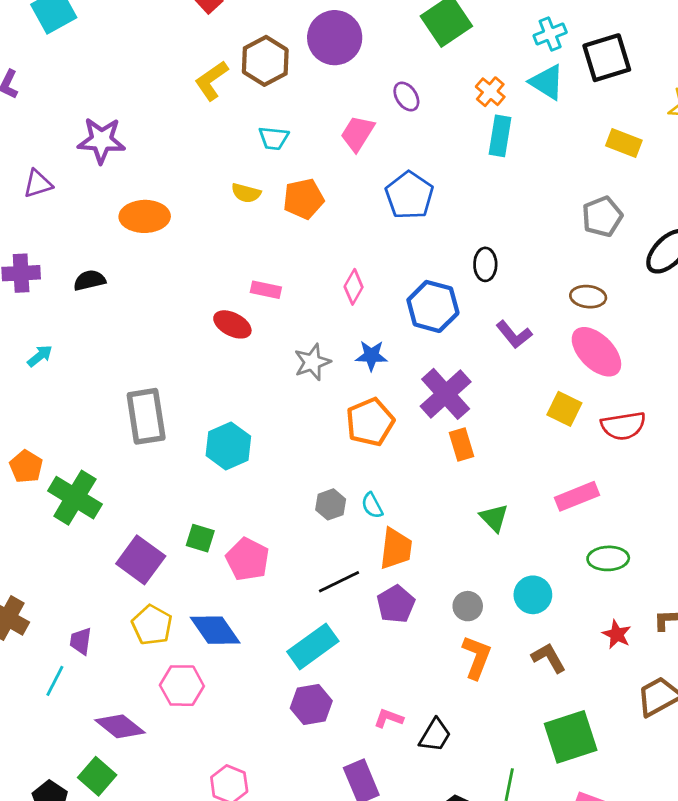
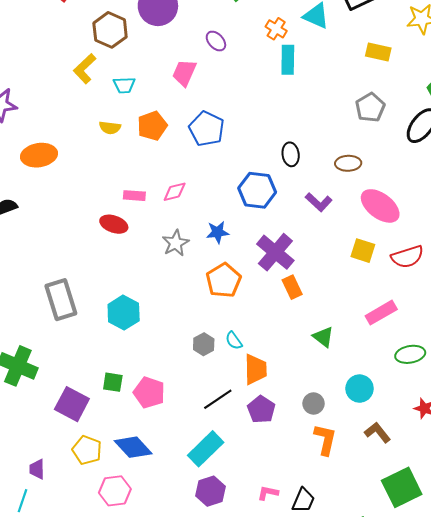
yellow L-shape: (211, 81) -> (85, 69), moved
blue pentagon: (409, 195) -> (207, 129), moved
pink diamond: (354, 287) -> (175, 192), moved, turned 55
brown ellipse: (588, 297) -> (348, 163), moved

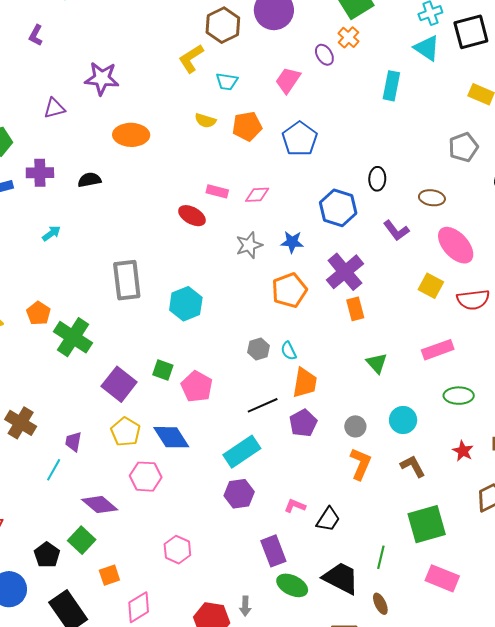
orange cross: (276, 29) -> (349, 37), moved

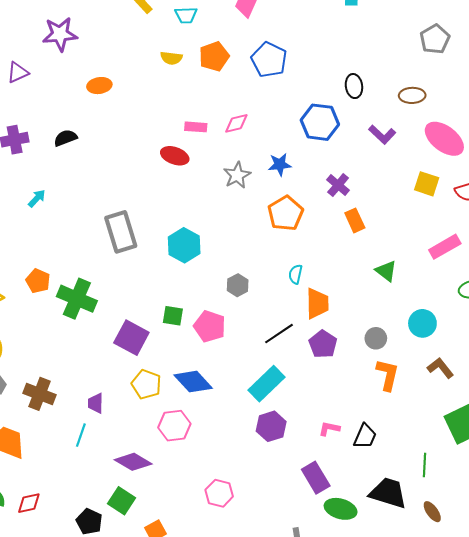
orange ellipse: (131, 135) -> (99, 86), size x0.7
purple cross: (345, 272) -> (338, 185), size x0.6
gray hexagon: (259, 349) -> (238, 285), moved
cyan semicircle: (289, 351) -> (296, 274), turned 48

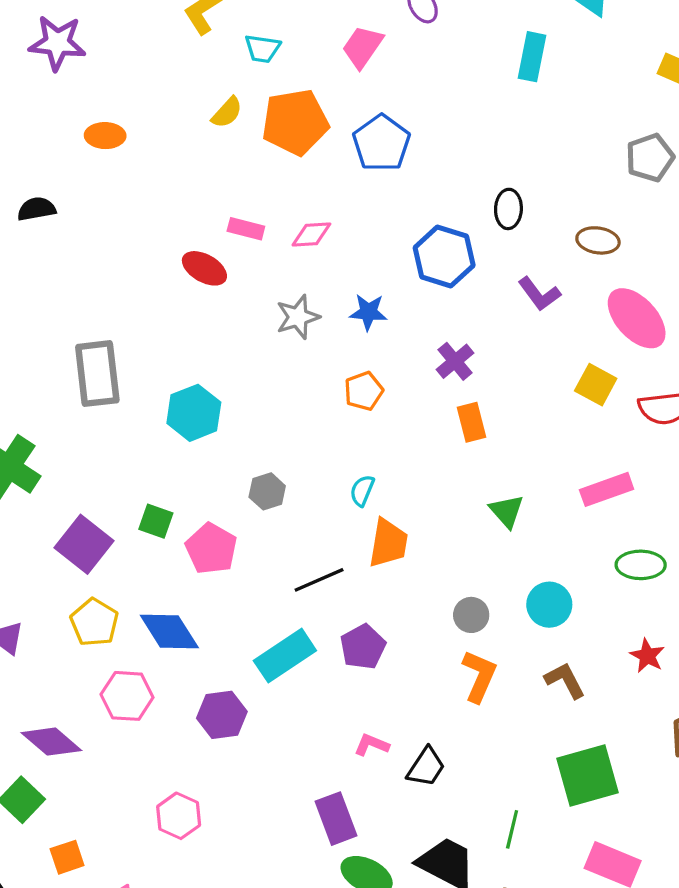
orange pentagon: (214, 56) -> (295, 122), size x1.4
yellow semicircle: (171, 58) -> (227, 113), turned -65
orange pentagon: (285, 213) -> (364, 391), size x0.7
purple pentagon: (323, 344) -> (363, 647), moved
purple hexagon: (271, 426) -> (222, 715), moved

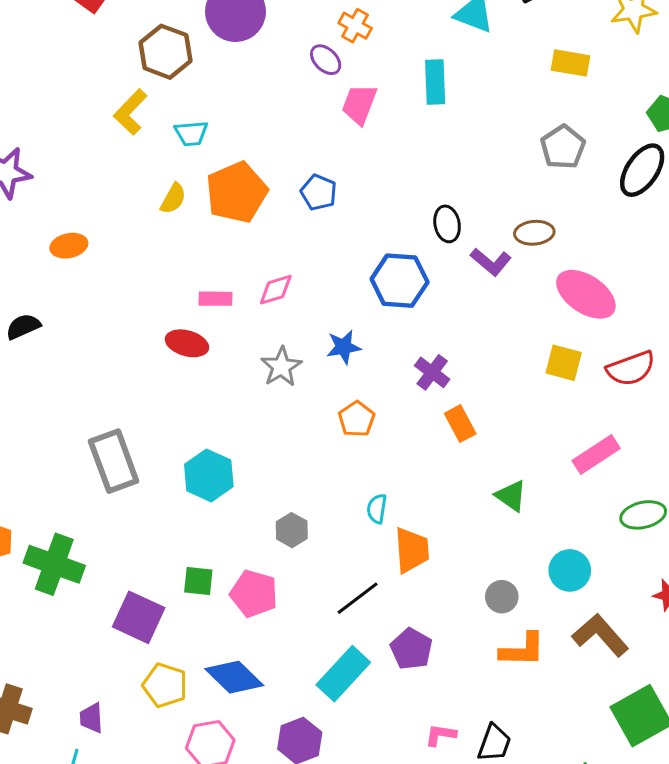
pink trapezoid: (362, 47) -> (359, 104), moved
blue pentagon: (381, 143) -> (319, 192), size x0.7
purple L-shape: (539, 294) -> (491, 262), moved
orange L-shape: (479, 676) -> (522, 650), turned 81
brown L-shape: (565, 680) -> (600, 635), size x1.4

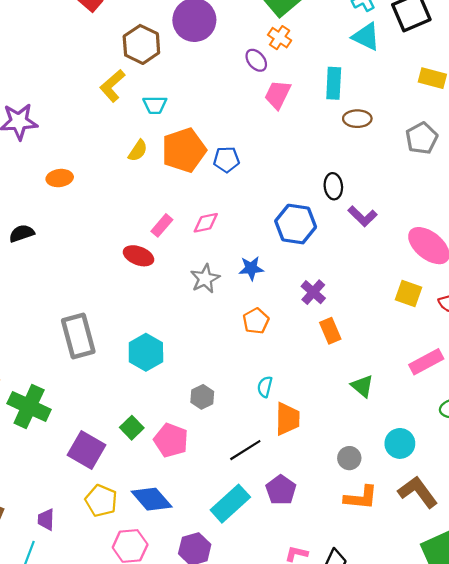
blue pentagon: (319, 192) -> (226, 160), moved, turned -30
brown ellipse: (534, 233) -> (357, 119), moved
pink rectangle: (216, 299) -> (162, 225), turned -55
green square: (198, 581) -> (132, 428), turned 35

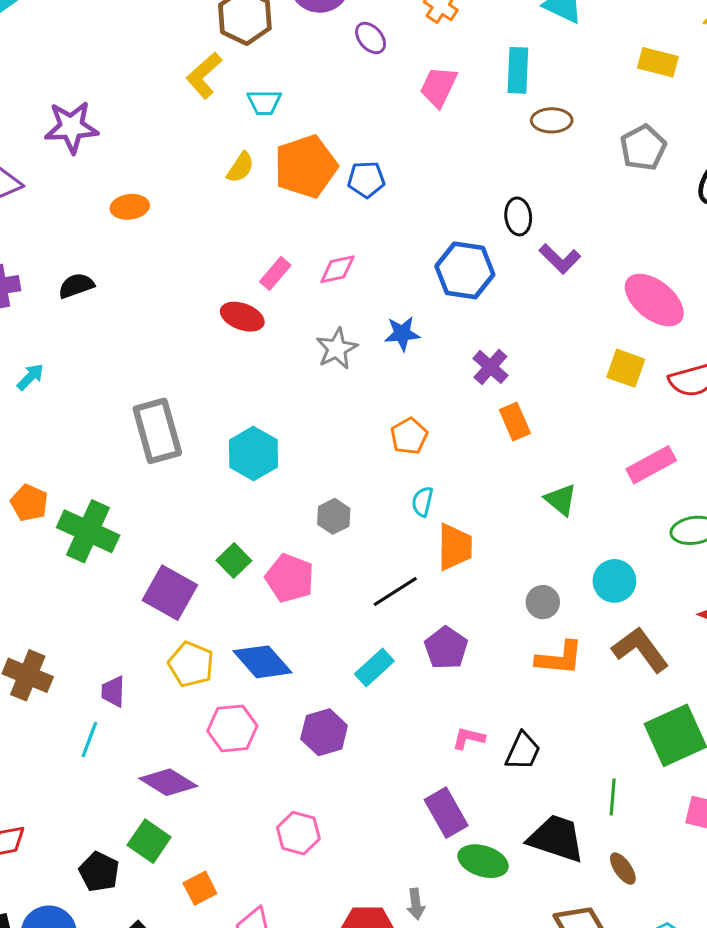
purple ellipse: (256, 60) -> (371, 38), moved
orange pentagon: (256, 321) -> (409, 436), moved
cyan rectangle: (230, 504) -> (374, 667), size x0.7

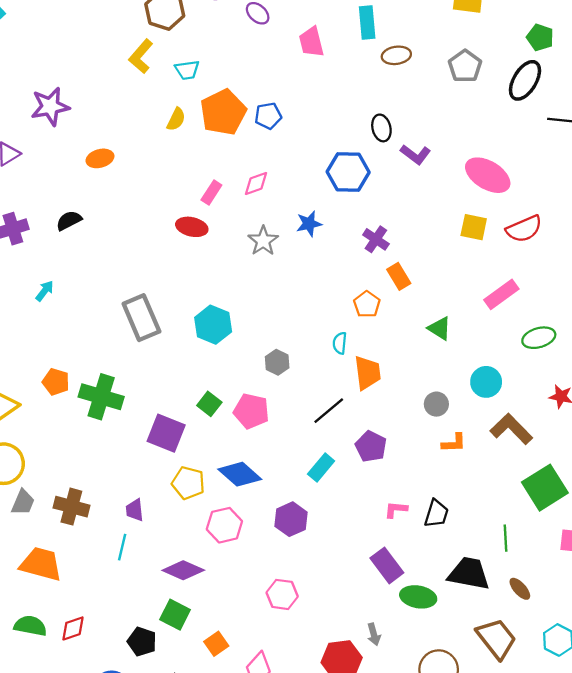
pink trapezoid: (439, 87) -> (311, 42), turned -32
orange pentagon: (409, 436) -> (367, 304), moved
orange L-shape: (559, 658) -> (454, 443), size x0.7

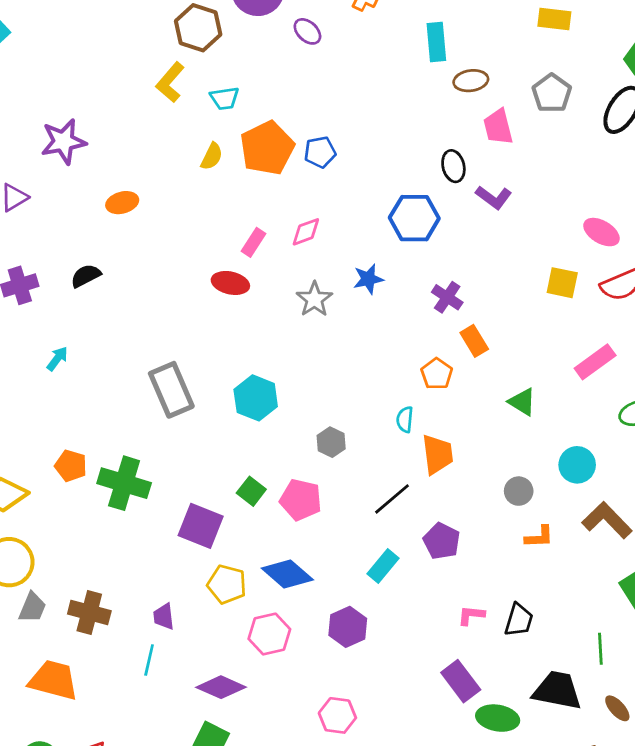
pink trapezoid: (311, 42) -> (498, 127), moved
pink ellipse: (488, 175) -> (601, 232), moved, size x0.7

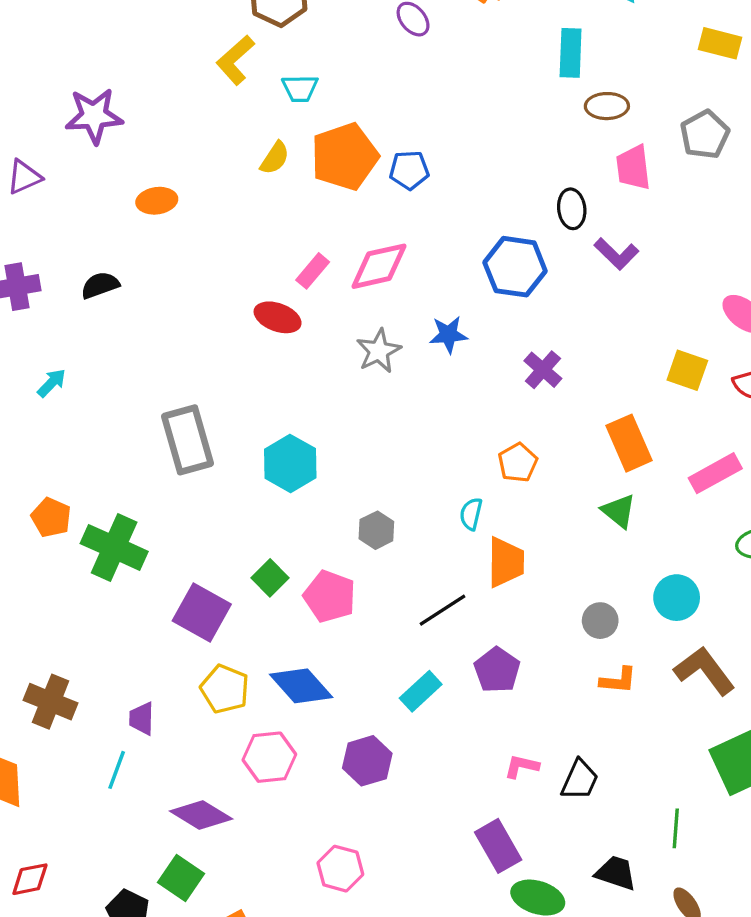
pink diamond: (306, 232) -> (379, 266), size x1.5
orange rectangle: (474, 341) -> (629, 443), moved, size x1.4
black trapezoid: (557, 690) -> (616, 873), size x0.7

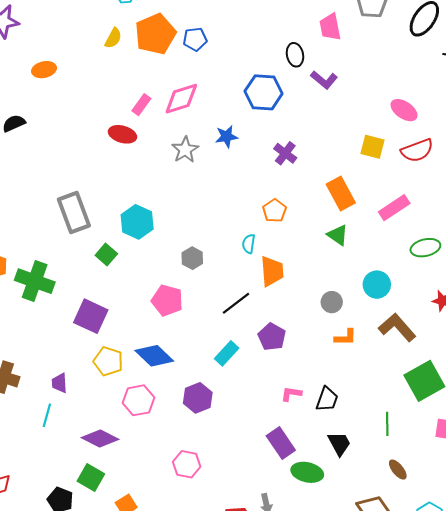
green square: (270, 578) -> (106, 254), moved
black trapezoid: (616, 873) -> (339, 444), moved, turned 48

